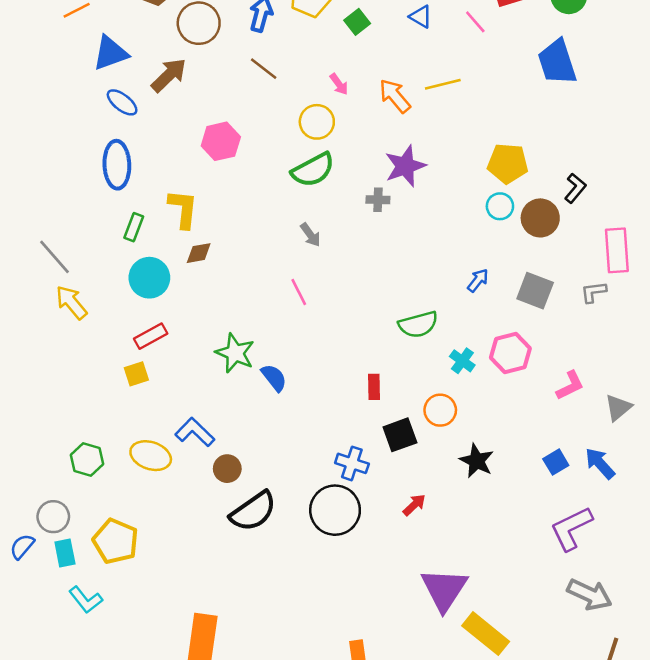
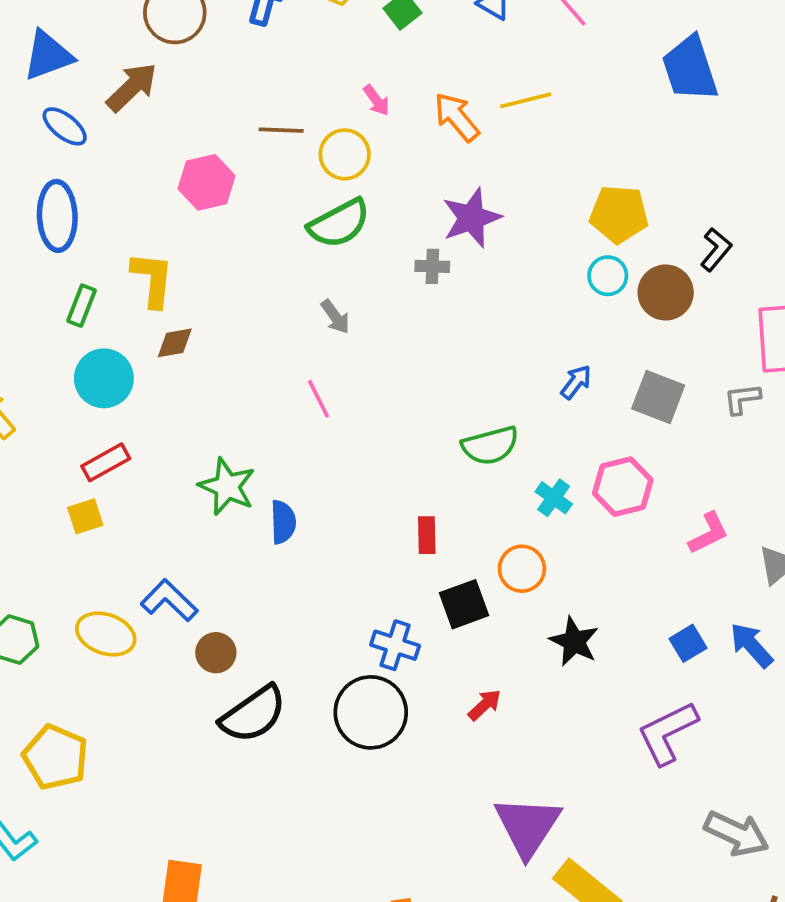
brown line: (264, 69) -> (281, 130), moved, turned -36
blue semicircle: (274, 378) -> (283, 522), turned 36
purple L-shape: (571, 528) -> (667, 733), moved

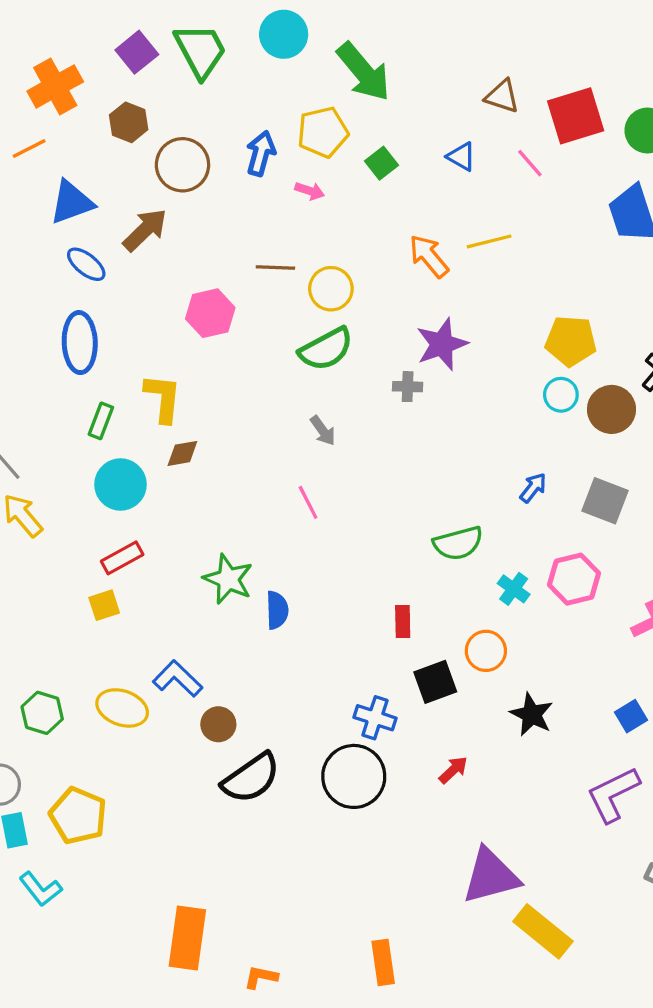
pink arrow: (376, 100) -> (310, 191), moved, turned -36
purple triangle: (528, 826) -> (491, 876), turned 42

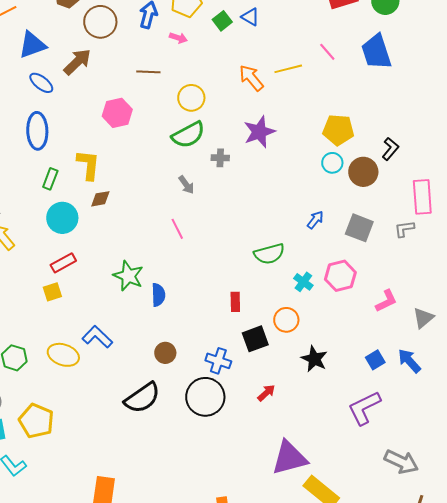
blue triangle: (461, 157) -> (250, 17), moved
pink line: (530, 163) -> (327, 52), moved
brown line: (275, 268) -> (148, 72), moved
gray cross: (408, 387) -> (220, 158), moved
brown circle: (218, 724) -> (165, 353), moved

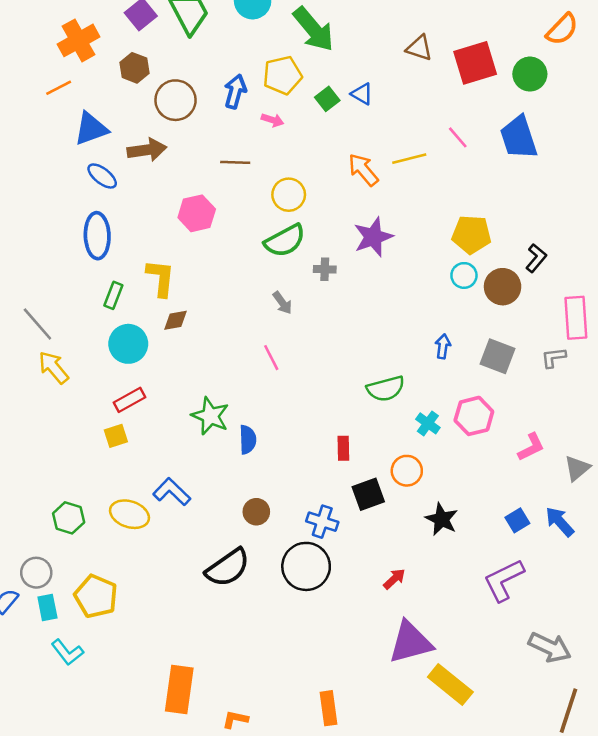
brown arrow: (77, 62) -> (147, 150), turned 36
blue arrow: (315, 220) -> (443, 346), turned -30
red arrow: (266, 393) -> (394, 579), moved

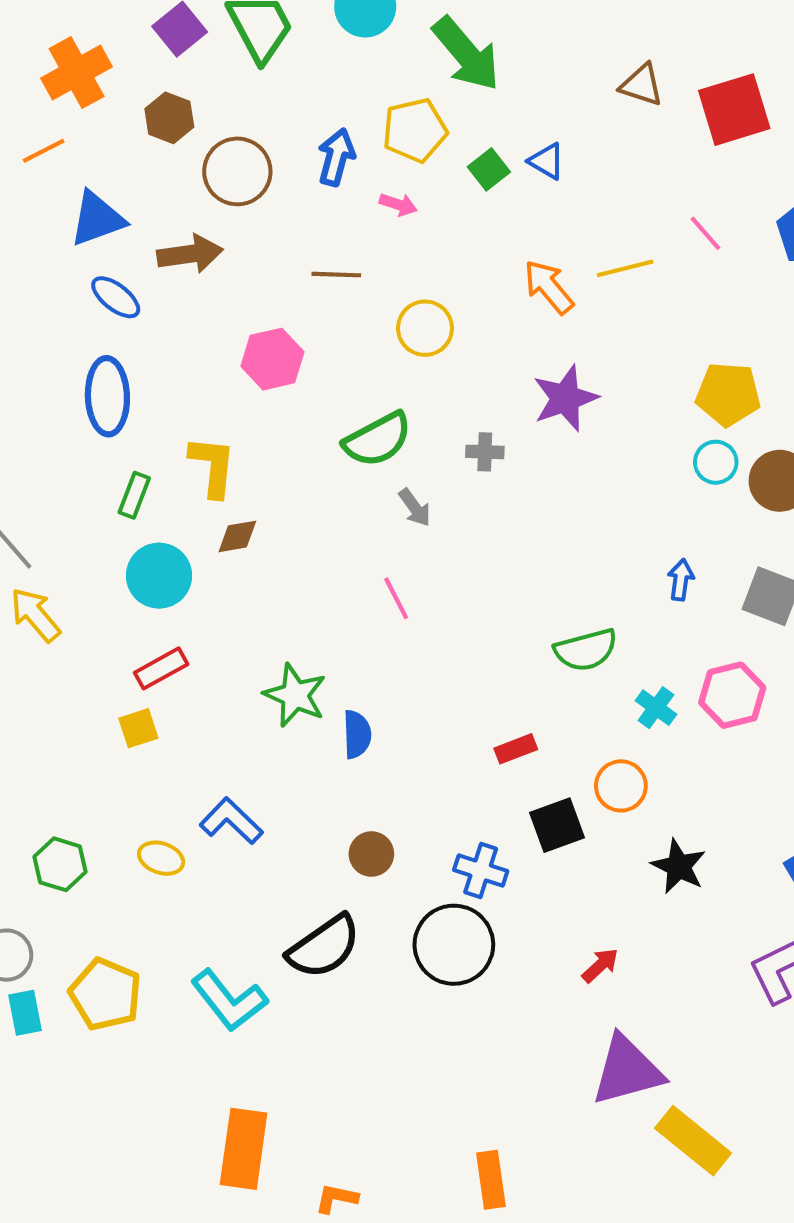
green semicircle: (285, 241) -> (378, 440), moved
red rectangle: (343, 448) -> (516, 749), turned 70
yellow ellipse: (129, 514) -> (161, 858), size x0.7
cyan L-shape: (67, 652) -> (229, 1000), moved, size x1.4

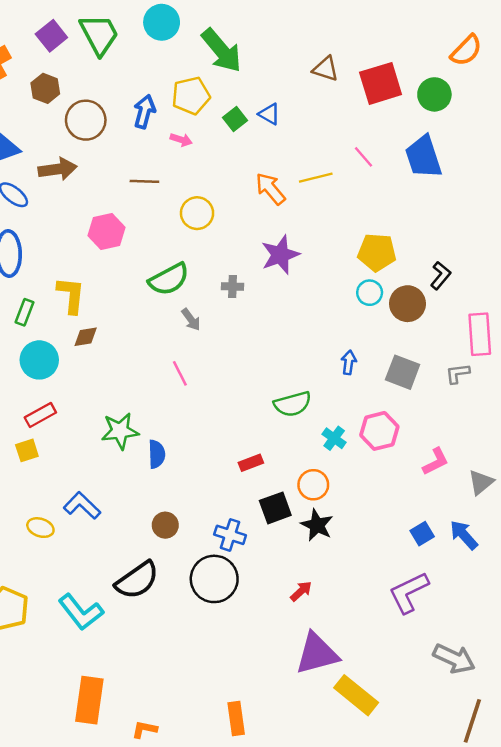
green star: (295, 695) -> (120, 431), turned -30
black star: (679, 866) -> (317, 525), moved

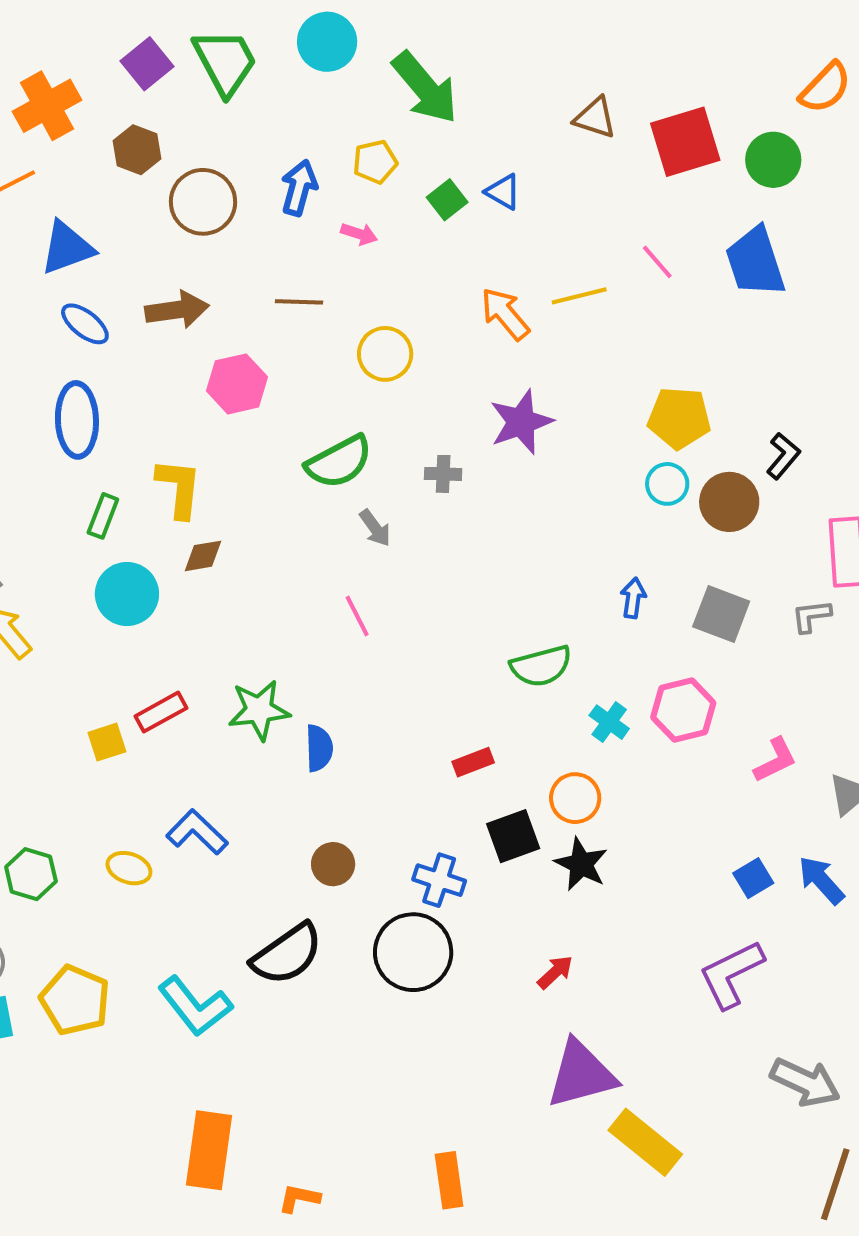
yellow pentagon: (191, 96) -> (375, 162), size x0.7
brown arrow: (58, 169) -> (177, 310), moved
red rectangle: (40, 415) -> (161, 712), moved

